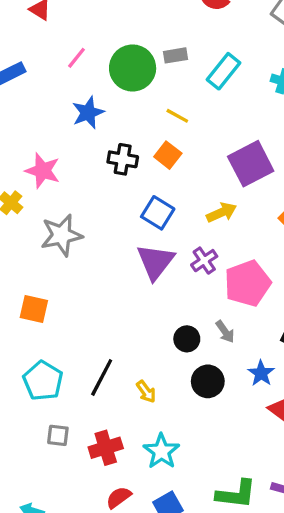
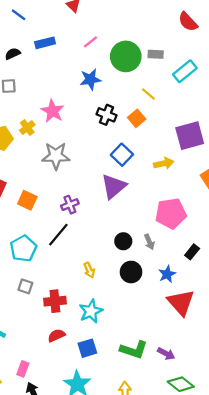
purple cross: (204, 261) -> (70, 205), moved
black line: (102, 377) -> (58, 235), moved

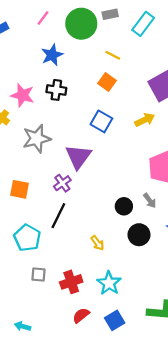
black cross: (106, 115) -> (56, 90), moved
purple triangle: (114, 186) -> (78, 157), moved

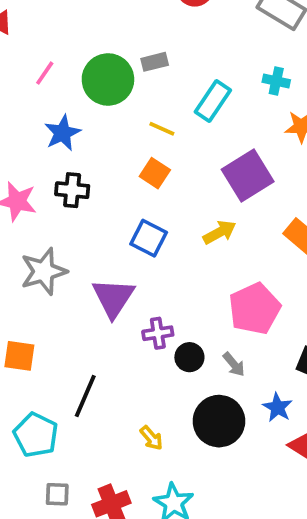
cyan rectangle: (143, 24) -> (213, 101), moved
purple cross: (62, 183) -> (158, 333), moved, turned 30
black circle: (124, 206) -> (189, 357), moved
black circle: (139, 235) -> (219, 421), size x1.4

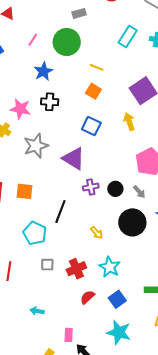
gray rectangle: (155, 62) -> (79, 13), moved
cyan rectangle: (213, 101) -> (128, 37), moved
yellow arrow: (220, 232) -> (129, 122), turned -78
purple triangle: (113, 298) -> (74, 159), turned -30
purple cross: (158, 333) -> (91, 187), moved

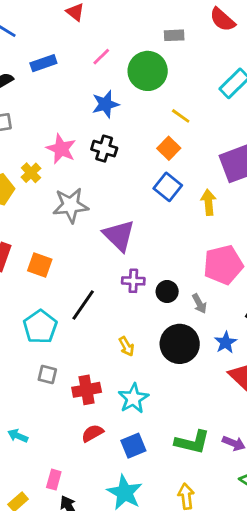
blue square: (91, 126) -> (168, 187), moved

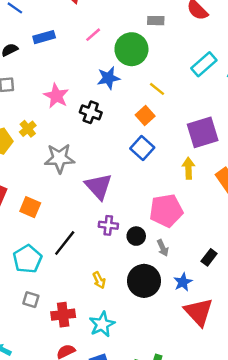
blue star: (105, 104) -> (108, 78), moved
pink star: (61, 149) -> (56, 96), moved
yellow arrow: (208, 202) -> (188, 168), moved
pink pentagon: (223, 265) -> (166, 211), moved

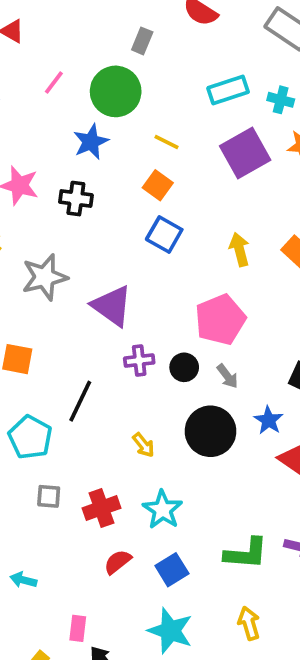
gray rectangle: (156, 21) -> (142, 41), turned -56
cyan rectangle: (204, 64) -> (228, 90), turned 35
purple square: (203, 132) -> (245, 153), moved

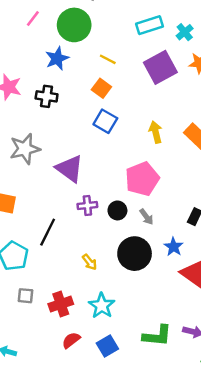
cyan cross: (281, 100) -> (185, 32), turned 35

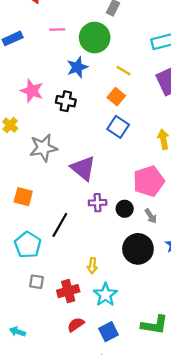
pink line: (33, 18) -> (57, 29), turned 48
yellow arrow: (90, 262) -> (92, 266), moved, turned 40

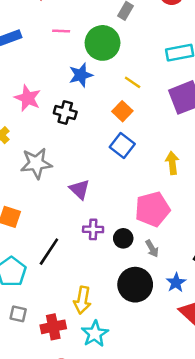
purple triangle: (83, 168) -> (80, 189), size x0.7
yellow arrow: (92, 266) -> (82, 300), size x1.5

